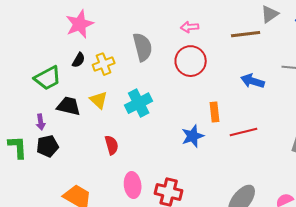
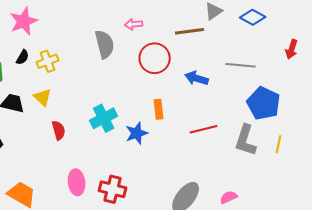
gray semicircle: (143, 47) -> (105, 44), moved
red circle: (191, 61) -> (155, 58), moved
cyan cross: (139, 103) -> (104, 118), moved
red line: (244, 132) -> (204, 129), moved
red semicircle: (112, 145) -> (59, 130), moved

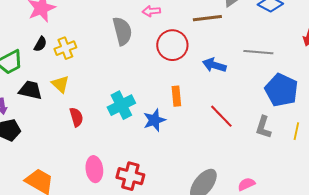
red line: (204, 129) -> (221, 116), turned 60
gray L-shape: (246, 140) -> (263, 127), size x0.7

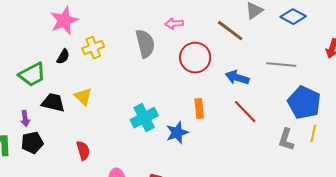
brown line: (207, 18) -> (230, 31), turned 44
yellow cross: (65, 48) -> (93, 48), moved
red line: (221, 116) -> (245, 112), moved
red semicircle: (76, 117) -> (83, 151), moved
yellow line: (296, 131) -> (313, 134), moved

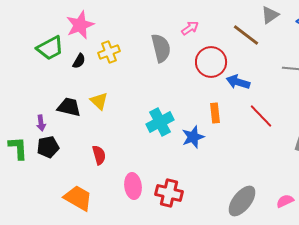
pink arrow: (174, 24) -> (190, 28), turned 150
green trapezoid: (32, 75) -> (50, 48), moved
blue arrow: (237, 78) -> (238, 82), moved

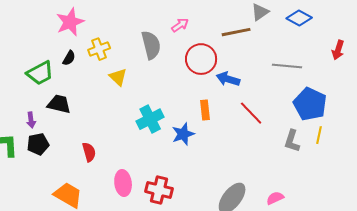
brown line: (246, 35) -> (236, 32), turned -48
green trapezoid: (50, 48) -> (40, 73), moved
yellow triangle: (99, 101) -> (118, 77), moved

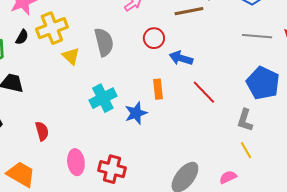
gray semicircle: (151, 45) -> (104, 42), moved
yellow cross: (99, 49) -> (52, 28), size x1.4
red circle: (201, 59) -> (154, 38), size x0.7
gray line: (287, 66) -> (257, 36), moved
yellow line: (319, 135) -> (246, 150), moved, turned -42

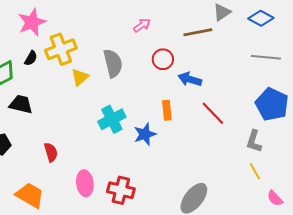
yellow triangle: (71, 56) -> (80, 77), turned 36
pink semicircle: (228, 177) -> (275, 198), moved, turned -108

